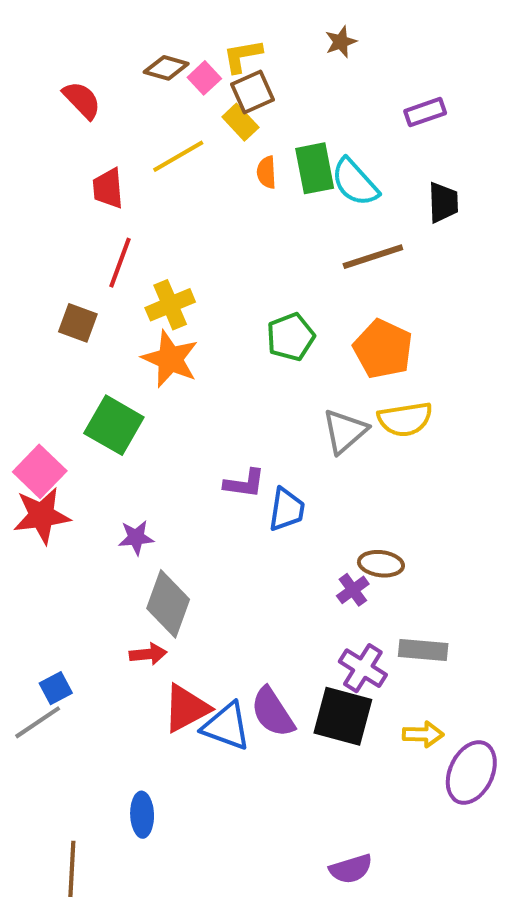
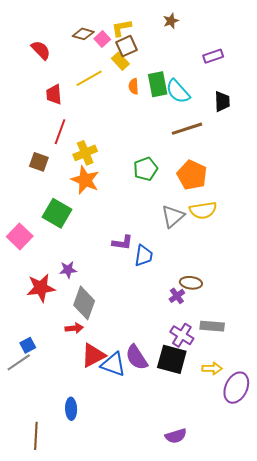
red star: (42, 516) -> (41, 288), moved

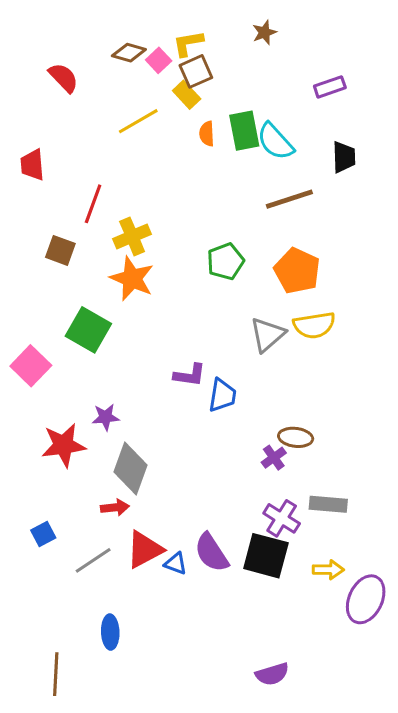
red trapezoid: (54, 94) -> (32, 165), moved
gray line: (19, 362) -> (93, 560), moved
blue triangle: (113, 364) -> (176, 563), size x0.6

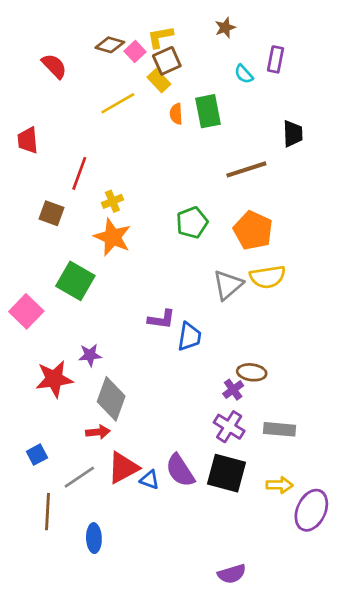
purple rectangle: (330, 87) -> (276, 59), moved, turned -60
cyan semicircle: (275, 141) -> (244, 74), moved, size x0.6
yellow cross: (132, 236) -> (112, 201), size x0.7
purple cross: (282, 518) -> (229, 427), moved
brown line: (56, 674) -> (48, 512), moved

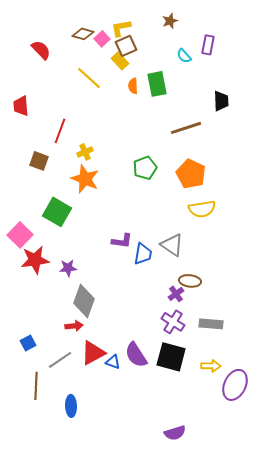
yellow line: (118, 103) -> (89, 78), turned 72
gray triangle: (228, 285) -> (172, 245), moved, turned -45
red star: (54, 379) -> (35, 260), moved

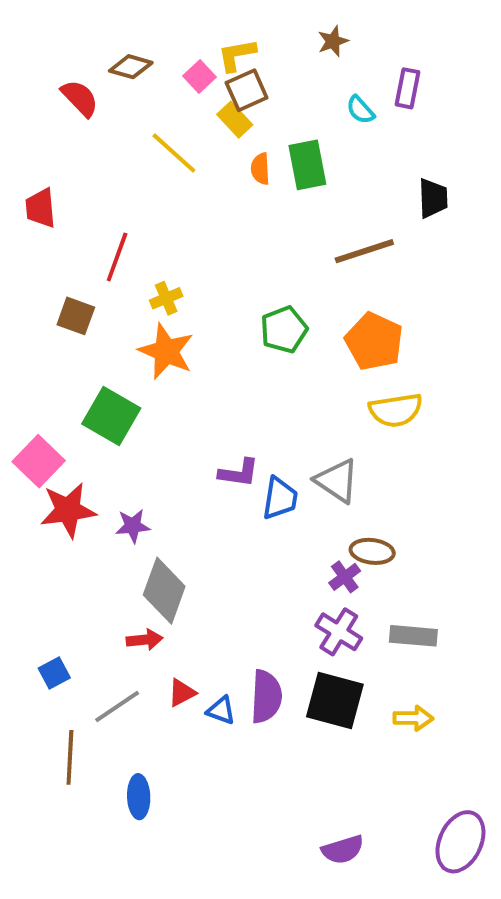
brown diamond: (83, 34) -> (131, 67), moved
red triangle: (93, 353) -> (182, 693), size x0.6
purple semicircle: (136, 355) -> (266, 697), turned -144
purple ellipse: (235, 385) -> (460, 842), moved

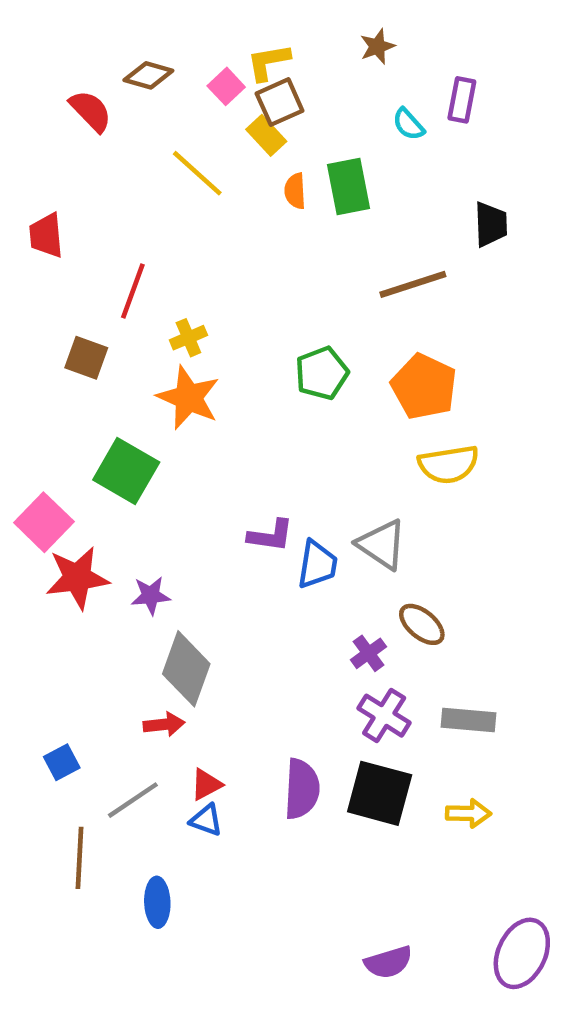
brown ellipse: (372, 551) -> (422, 624), turned 33
purple cross: (345, 577) -> (368, 653), moved
blue triangle: (221, 710) -> (206, 820), moved

